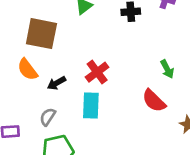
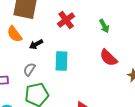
green arrow: (167, 69) -> (104, 26), moved
red cross: (97, 72) -> (66, 20), moved

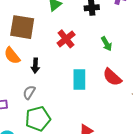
black arrow: (36, 44) -> (35, 66), turned -56
cyan rectangle: (62, 61) -> (79, 79), moved

